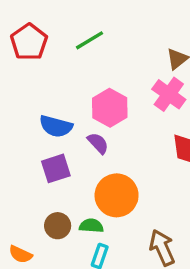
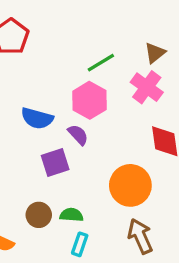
green line: (90, 40) -> (101, 63), moved
purple square: (56, 168) -> (55, 163), moved
orange circle: (117, 195) -> (130, 185), moved

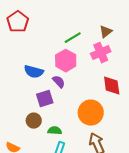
pink cross: (147, 87) -> (101, 53), turned 30
brown circle: (39, 215) -> (34, 121), moved

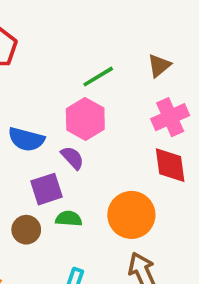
pink cross: (101, 53) -> (170, 117), moved
green semicircle: (55, 131) -> (69, 219), moved

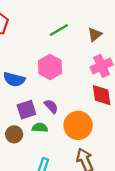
green line: (98, 77) -> (59, 30), moved
purple semicircle: (72, 158) -> (51, 106), moved

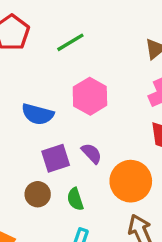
green line: (59, 30) -> (70, 42), moved
green semicircle: (40, 128) -> (75, 199), moved, turned -112

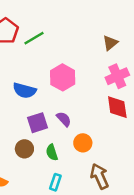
green line: (70, 42) -> (34, 38), moved
orange circle: (131, 181) -> (83, 143), moved, size x0.6

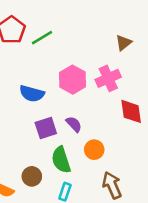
pink cross: (117, 76) -> (108, 78), moved
brown circle: (24, 149) -> (32, 176), moved
green semicircle: (52, 152) -> (61, 160), size x1.5

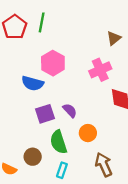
green line: (42, 38) -> (42, 22), moved, turned -48
pink hexagon: (73, 80) -> (53, 63), moved

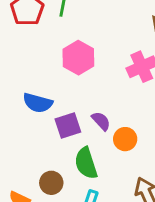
blue semicircle: (33, 83) -> (38, 103), moved
orange circle: (88, 133) -> (125, 139), moved

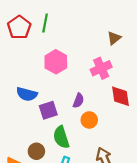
purple semicircle: (101, 121) -> (78, 101), moved, turned 64

